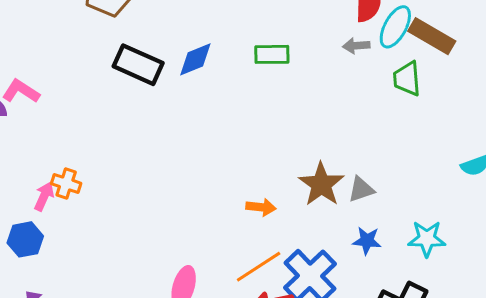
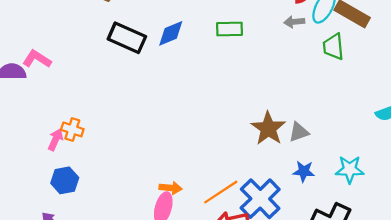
orange arrow: (261, 207) -> (171, 188), moved
blue hexagon: (25, 239) -> (65, 180), moved

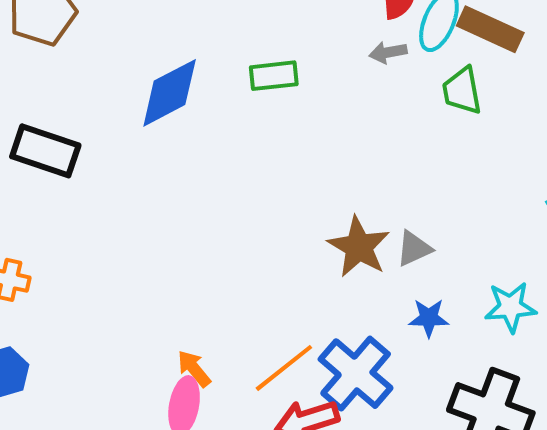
blue diamond: (171, 33) -> (170, 93), size x1.4
black rectangle: (127, 38) -> (45, 151), moved
orange arrow: (171, 188) -> (194, 369), turned -130

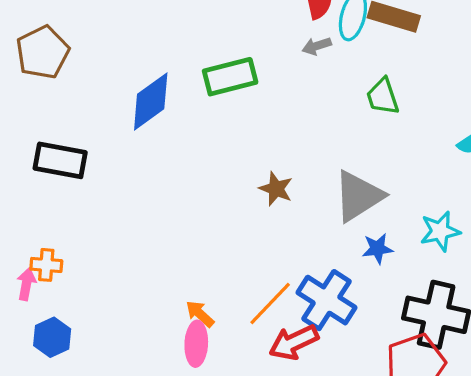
green rectangle: (274, 76) -> (230, 77), size x1.4
green trapezoid: (462, 91) -> (383, 96), moved
brown star: (359, 247) -> (276, 189), moved, size x0.7
gray triangle: (414, 248) -> (358, 196), size x1.8

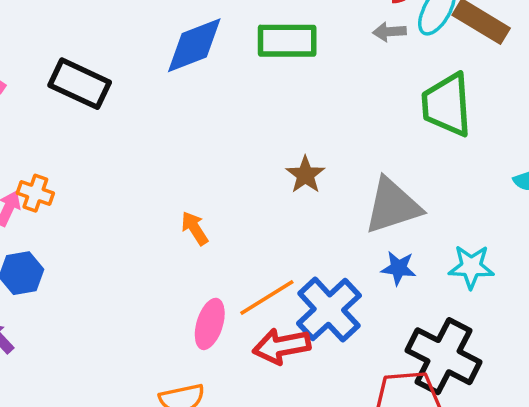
green trapezoid: (383, 96) -> (447, 105), size x1.5
orange arrow: (200, 314) -> (195, 228), moved
pink ellipse: (196, 344) -> (210, 324), moved

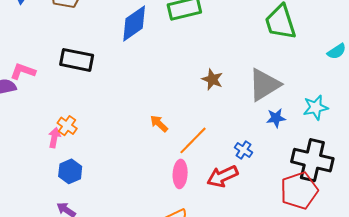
orange cross: (35, 193) -> (67, 126), turned 30
orange line: (267, 297) -> (193, 140), moved
blue cross: (329, 310) -> (243, 150), size x0.5

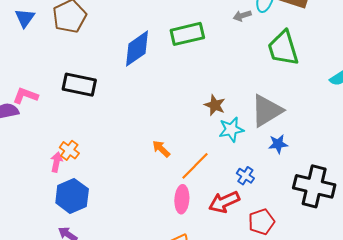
cyan star: (316, 107) -> (231, 130), moved
blue hexagon: (70, 171) -> (72, 196), size x1.4
red pentagon: (299, 191) -> (261, 222), moved, size x0.7

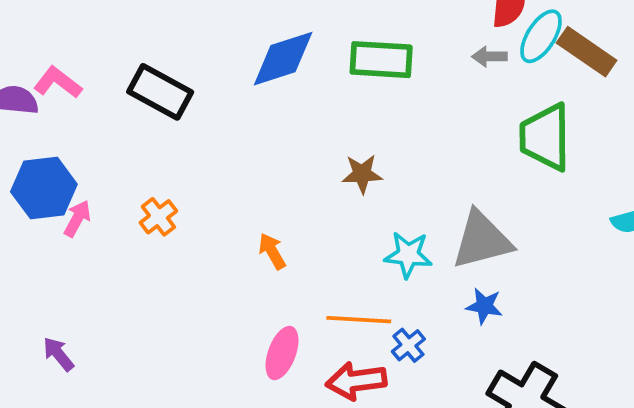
brown star: (215, 105) -> (362, 174), moved, turned 30
orange cross: (69, 150) -> (158, 217), moved
orange line: (195, 166) -> (359, 320), moved, turned 32
blue hexagon: (72, 196) -> (44, 188), moved

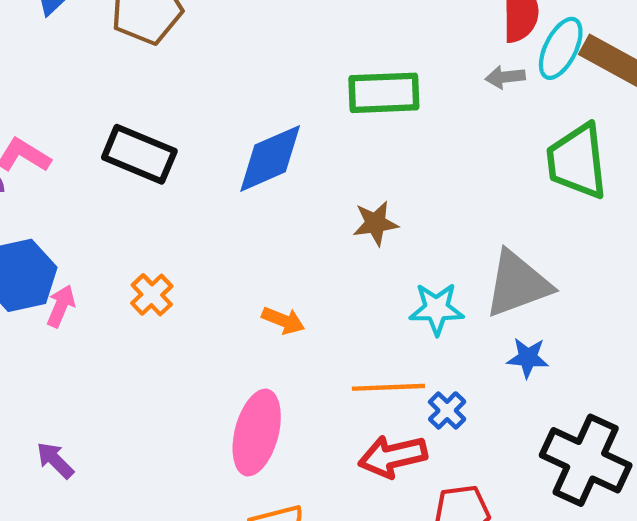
blue diamond: (283, 59) -> (270, 158), moved
orange arrow: (272, 251) -> (283, 320), turned 147
pink ellipse: (282, 353) -> (257, 433), moved, size x1.4

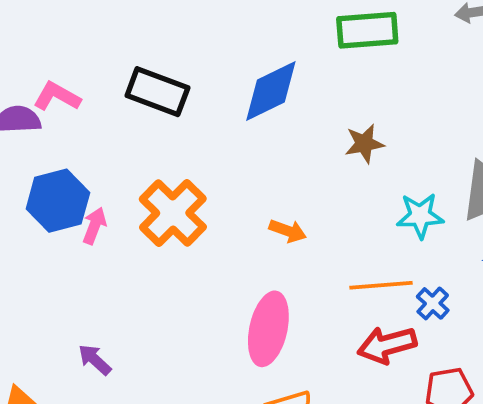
orange cross: (152, 295) -> (173, 213), size x1.8

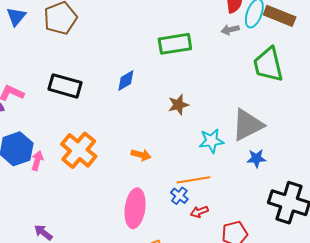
blue diamond: (271, 91) -> (126, 81), size x0.6
blue cross: (433, 303) -> (179, 196), moved
red arrow: (387, 345) -> (199, 212), size x0.6

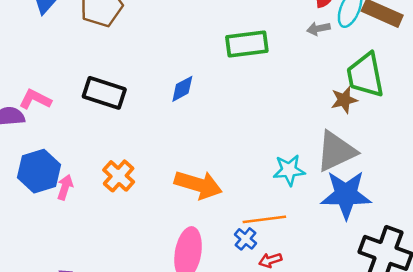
brown star: (178, 105) -> (344, 100), moved
orange cross: (79, 150) -> (119, 176), size x0.7
orange arrow: (141, 155) -> (198, 185), size x1.8
blue star: (256, 158) -> (346, 195), size x2.0

